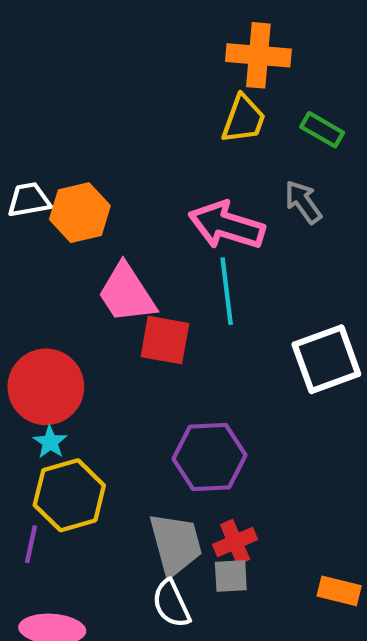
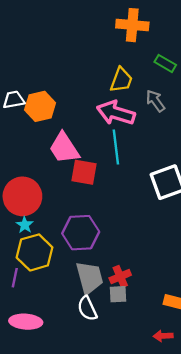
yellow trapezoid: (244, 119) -> (121, 80), moved
purple hexagon: (210, 457) -> (81, 233), moved

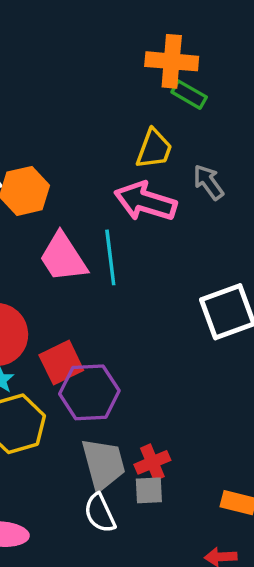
green rectangle: (165, 63) -> (189, 95), moved
cyan line: (116, 147) -> (110, 257), moved
red square: (84, 172) -> (61, 363), moved, turned -36

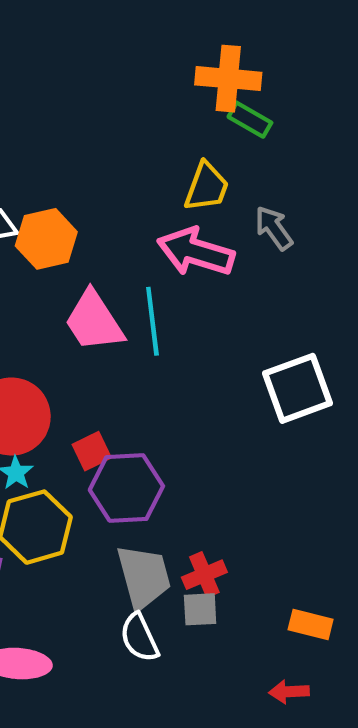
red square: (61, 363) -> (92, 451), size x0.7

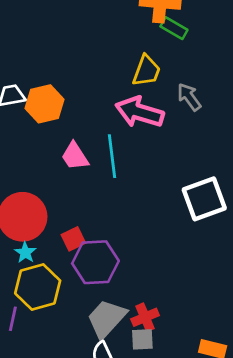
pink trapezoid: (94, 321) -> (75, 156), size x0.7
gray trapezoid: (144, 577) -> (107, 319), turned -123

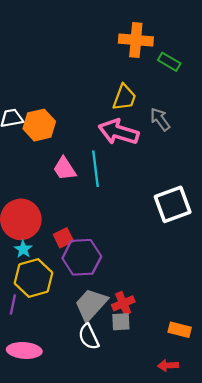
green rectangle: (174, 28) -> (169, 62), moved

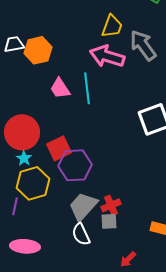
gray arrow: (160, 119) -> (143, 45), size x1.5
red square: (63, 238) -> (59, 148), size x1.4
red arrow: (168, 365) -> (128, 259), moved, turned -42

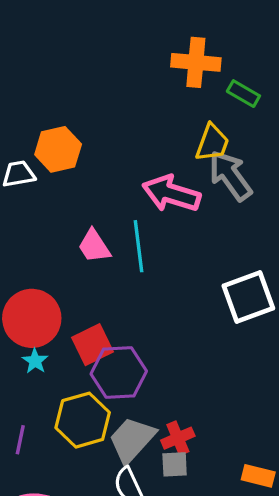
yellow trapezoid: (112, 26) -> (212, 143), moved
orange hexagon: (38, 50) -> (58, 149), moved
yellow hexagon: (33, 183) -> (83, 420), moved

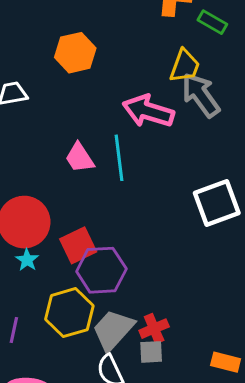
orange hexagon: (58, 149) -> (75, 53), moved

